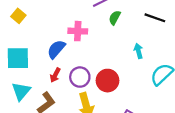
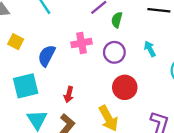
blue semicircle: (56, 49) -> (47, 56), moved
purple circle: (80, 77) -> (114, 52), moved

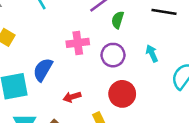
blue semicircle: (47, 56) -> (43, 70), moved
red arrow: (69, 95) -> (72, 97), moved, turned 56

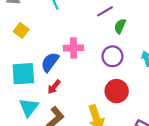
pink cross: (78, 43) -> (74, 48), moved
red arrow: (72, 97) -> (54, 87), moved, turned -40

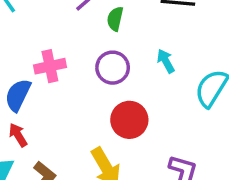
red arrow: (54, 87) -> (18, 135), moved, turned 120

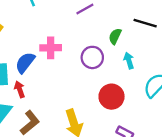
green semicircle: (115, 19) -> (115, 36), moved
red circle: (129, 120) -> (112, 97), moved

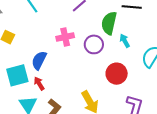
green semicircle: (115, 36) -> (109, 23), size x1.6
pink cross: (51, 48) -> (65, 37), moved

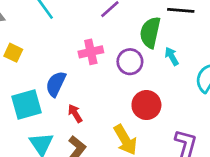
red circle: (117, 74) -> (146, 105), moved
red arrow: (39, 83) -> (75, 113), moved

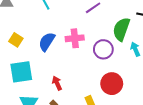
yellow square: (13, 53) -> (16, 40), moved
blue semicircle: (56, 84) -> (47, 42), moved

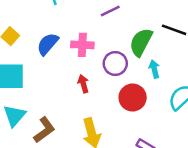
red arrow: (57, 83) -> (83, 84), moved
red circle: (112, 84) -> (133, 98), moved

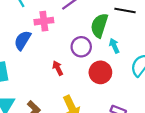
pink cross: (82, 45) -> (44, 21), moved

